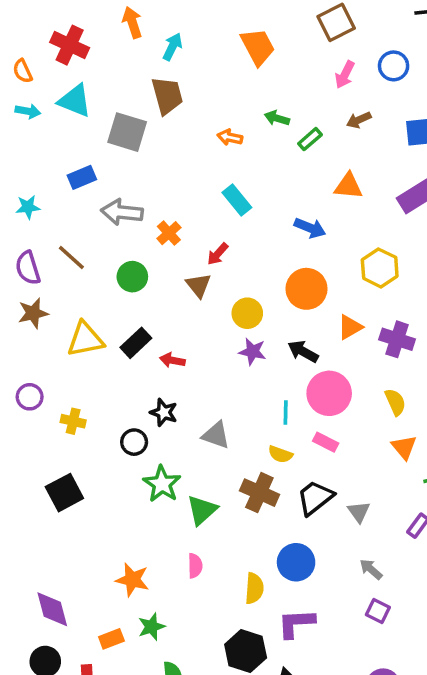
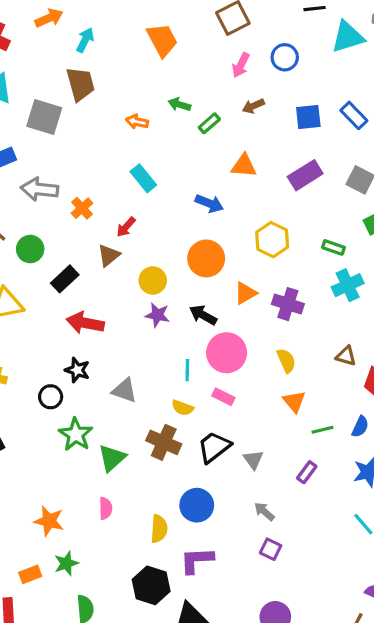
orange arrow: (132, 22) -> (49, 18), turned 84
green circle: (132, 277) -> (30, 249), moved
brown triangle: (199, 285) -> (109, 255), turned 30
black rectangle: (136, 343) -> (65, 279), moved
red arrow: (172, 360) -> (85, 323), size x1.6

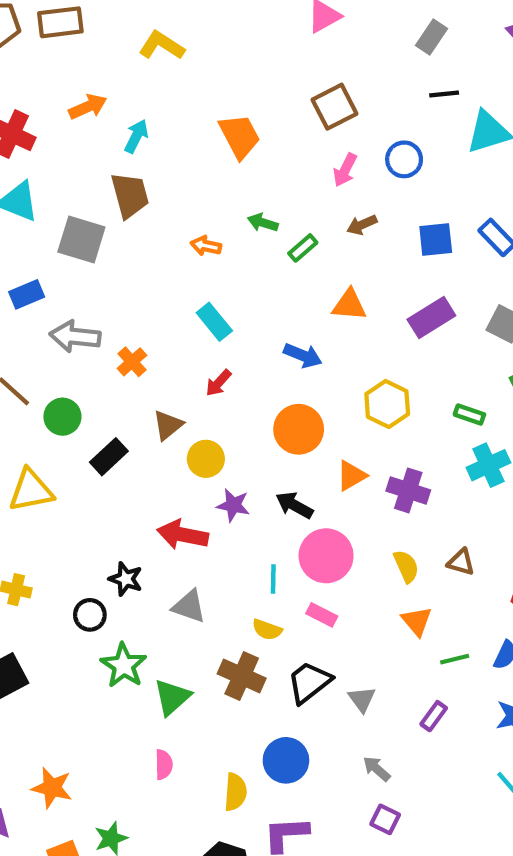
red arrow: (126, 227) -> (219, 383), moved
yellow circle: (153, 280) -> (206, 459), moved
red arrow: (85, 323) -> (183, 535), moved
brown triangle: (346, 356) -> (461, 562), moved
orange star: (49, 521) -> (52, 788), moved

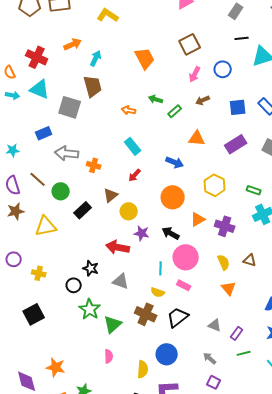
orange cross: (132, 362) -> (94, 165), turned -32
green line: (455, 659) -> (244, 353), moved
gray triangle: (362, 699) -> (215, 325), moved, turned -32

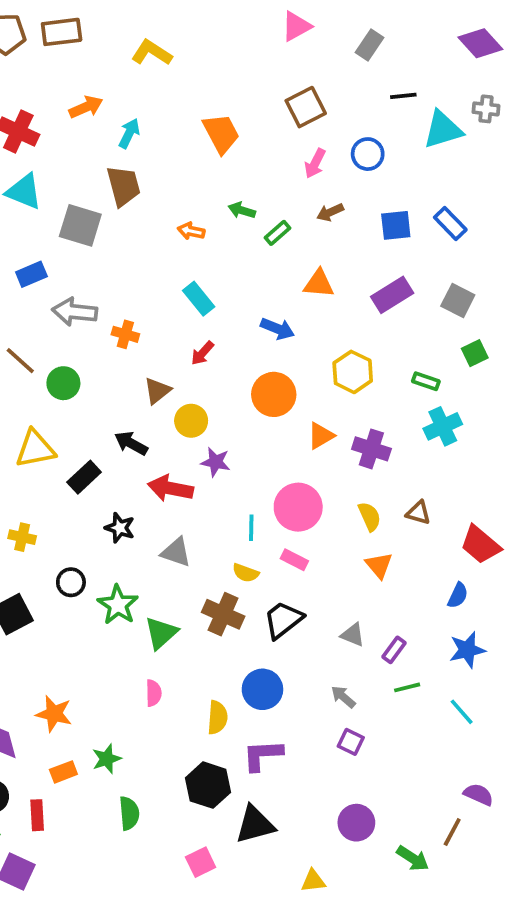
gray rectangle: (236, 11) -> (370, 45), moved
black rectangle: (83, 210) -> (84, 477), moved
black arrow: (171, 233) -> (131, 443), moved
black circle: (74, 285) -> (71, 582), moved

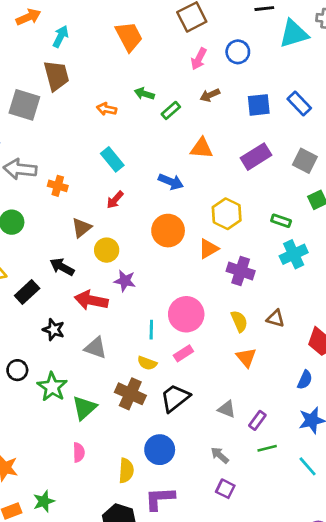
orange triangle: (321, 436) -> (209, 249), moved
pink rectangle: (294, 560) -> (183, 353), turned -60

